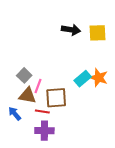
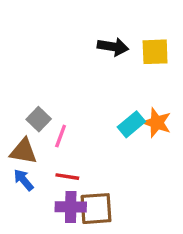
brown triangle: (27, 96) -> (24, 151), moved
brown square: (56, 98) -> (96, 209), moved

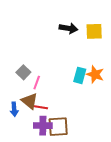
cyan rectangle: (131, 124) -> (80, 75), turned -35
brown triangle: (24, 151) -> (30, 101), moved, turned 30
blue arrow: (24, 180) -> (14, 109), turned -144

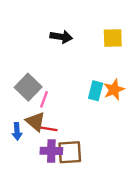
black arrow: (68, 28) -> (61, 37), moved
gray square: (23, 72) -> (28, 87), size x1.5
orange star: (95, 74) -> (114, 90), turned 30

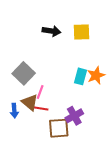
yellow square: (113, 38) -> (82, 32), moved
pink line: (44, 99) -> (40, 92), moved
purple cross: (51, 151) -> (74, 116), moved, turned -30

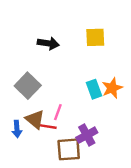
black arrow: (52, 31) -> (48, 43), moved
cyan rectangle: (80, 76) -> (94, 89), turned -35
pink line: (40, 92) -> (58, 112), moved

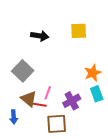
cyan rectangle: (94, 89) -> (97, 94), moved
blue arrow: (17, 129) -> (14, 117), moved
purple cross: (87, 135) -> (72, 101), moved

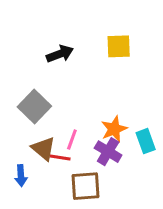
black arrow: (40, 36) -> (60, 54), turned -30
orange star: (93, 73) -> (114, 129), moved
purple cross: (72, 101) -> (108, 152), turned -30

